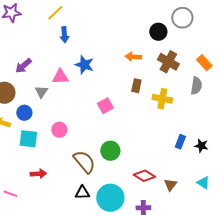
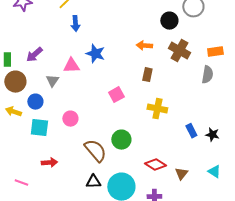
orange rectangle: (204, 63) -> (215, 52), turned -56
yellow cross: (162, 99) -> (157, 109), moved
blue rectangle: (180, 142) -> (191, 131), turned -48

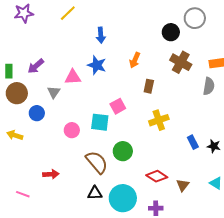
blue arrow: (75, 24) -> (101, 35), moved
orange arrow: (144, 46) -> (135, 60), moved, turned -70
yellow cross: (157, 109) -> (159, 120), turned -30
yellow arrow: (13, 112) -> (15, 135), moved
cyan square: (39, 128) -> (100, 122), moved

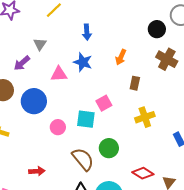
gray triangle: (54, 92) -> (40, 44), moved
blue circle: (37, 113) -> (34, 101), moved, size x1.6

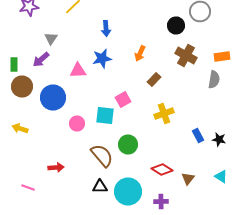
gray triangle: (40, 44) -> (51, 38), moved
blue star: (83, 62) -> (102, 58), turned -30
brown rectangle: (135, 83) -> (154, 80), turned 32

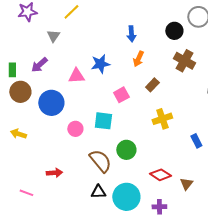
blue arrow: (106, 28) -> (131, 34), moved
gray triangle: (51, 38) -> (53, 36), moved
pink square: (123, 100) -> (121, 95), moved

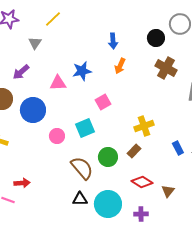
brown rectangle: (152, 85) -> (134, 151), moved
cyan square: (103, 121) -> (85, 128), turned -30
red arrow: (54, 173) -> (22, 183), moved

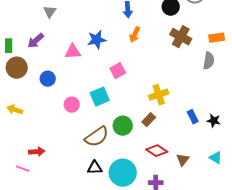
blue circle: (33, 110) -> (48, 79), size x0.6
brown semicircle: (82, 168) -> (97, 137), turned 95

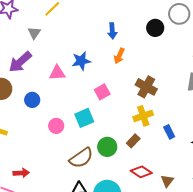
brown cross: (181, 37) -> (146, 87), moved
purple arrow: (36, 41) -> (20, 62), size x1.4
blue rectangle: (193, 117) -> (169, 132), moved

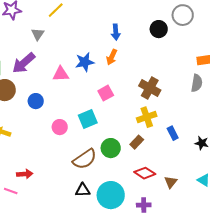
orange arrow: (119, 56) -> (112, 57), moved

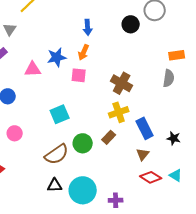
pink square: (106, 93) -> (79, 75), moved, turned 35
pink circle: (60, 127) -> (15, 133), moved
blue rectangle: (173, 133) -> (145, 128), size x1.5
red diamond: (145, 173) -> (151, 177), moved
brown triangle: (171, 182) -> (143, 154), moved

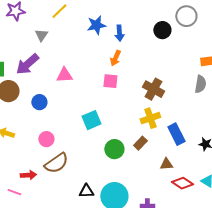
blue star: (57, 57) -> (96, 25), moved
brown semicircle: (57, 154) -> (56, 163), moved
brown triangle: (143, 154) -> (166, 164), moved, turned 48

